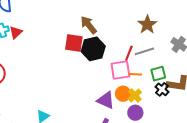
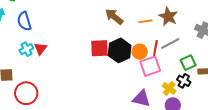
brown arrow: (89, 25) -> (114, 17), moved
orange line: (135, 74) -> (145, 21), moved
black cross: (162, 89) -> (184, 81), moved
orange circle: (123, 94) -> (140, 52), moved

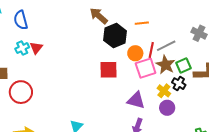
brown star: (168, 16) -> (165, 65), moved
brown arrow: (114, 17) -> (99, 16), moved
red square: (99, 48) -> (109, 70), moved
black hexagon: (120, 50) -> (115, 36), moved

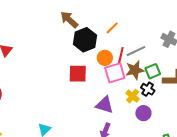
orange line: (142, 23) -> (112, 28), turned -40
brown star: (165, 65) -> (135, 70), turned 30
purple circle: (167, 108) -> (143, 113), moved

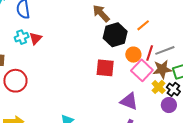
pink square: (115, 73) -> (142, 70), turned -35
yellow cross: (133, 96) -> (159, 87), moved
purple circle: (143, 113) -> (169, 105), moved

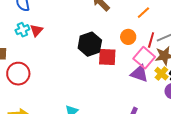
black hexagon: (115, 35) -> (90, 44), moved
orange circle: (133, 55) -> (128, 37), moved
purple triangle: (129, 101) -> (139, 73), moved

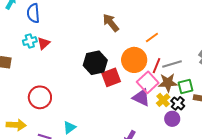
orange circle: (128, 37) -> (134, 60), size x1.6
red square: (107, 57) -> (111, 77), turned -30
red circle: (18, 74) -> (40, 97), moved

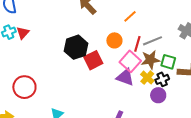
orange circle: (134, 60) -> (114, 40), size x0.6
green square: (186, 86) -> (168, 62), turned 35
black cross: (178, 103) -> (162, 79), turned 32

